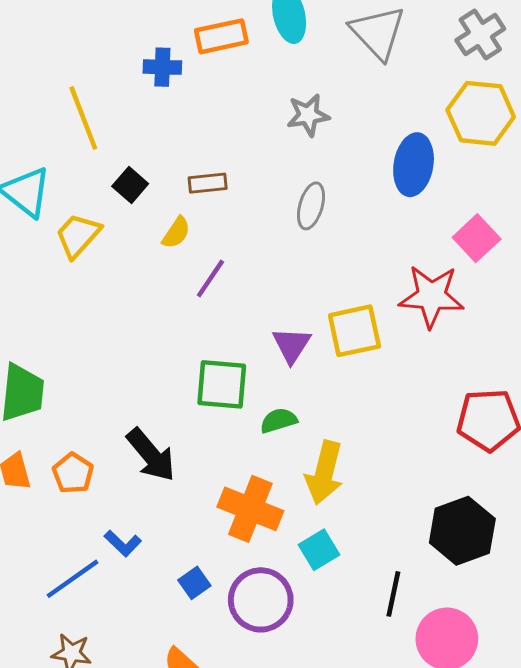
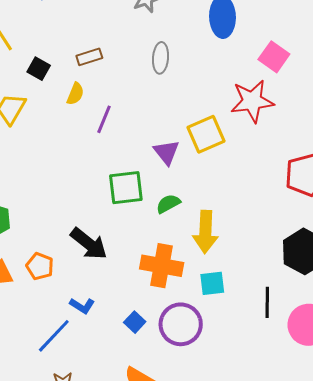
cyan square: (319, 550) -> (212, 283), turned 36

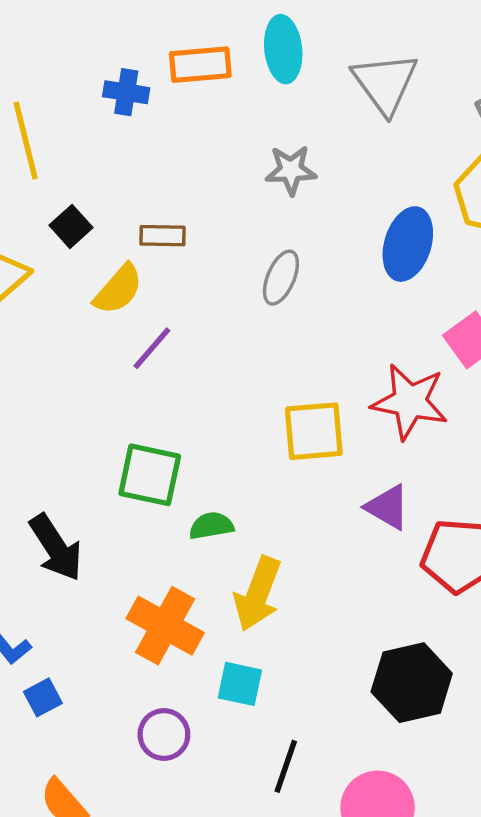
yellow semicircle: (75, 94) -> (118, 289), size x1.4
purple triangle: (166, 152) -> (388, 507), moved, turned -40
black line: (267, 302) -> (286, 766), moved
blue square: (135, 322) -> (43, 697), moved
purple circle: (181, 324) -> (164, 734), size x0.7

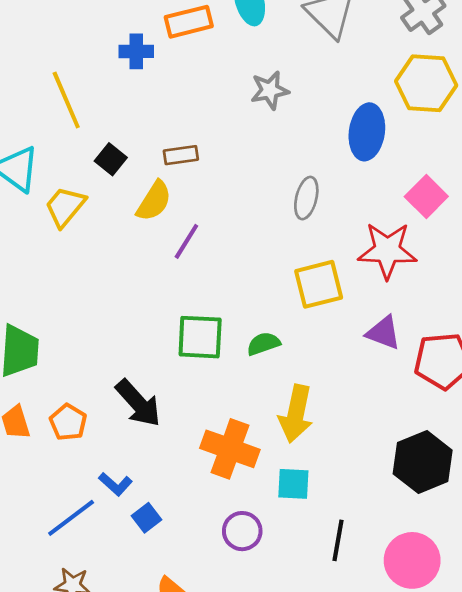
gray ellipse: (281, 278) -> (306, 198), moved
green semicircle: (211, 526) -> (263, 344), moved

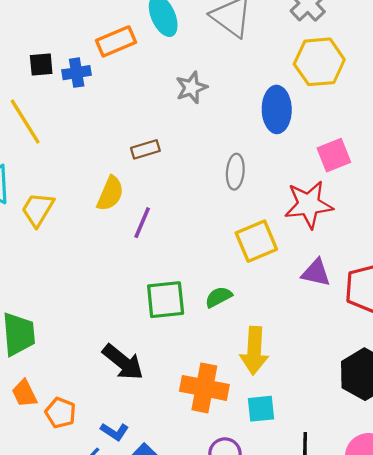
brown rectangle: (181, 155) -> (145, 149), moved
black square: (111, 159) -> (41, 64), moved, turned -35
pink square: (426, 196) -> (334, 155), turned 32
orange pentagon: (68, 422) -> (60, 413), moved

